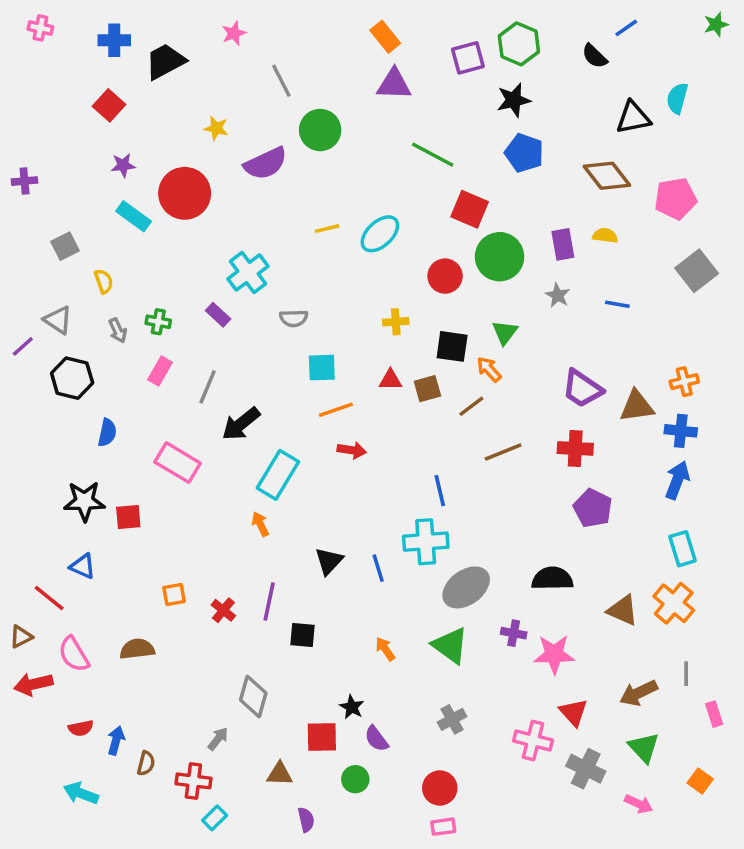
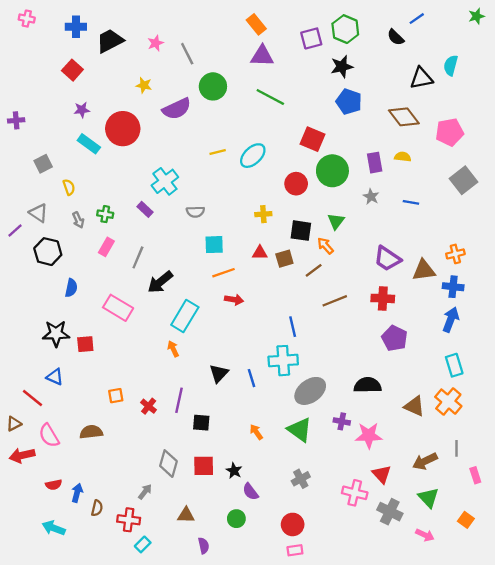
pink star: (234, 33) -> (156, 43), moved
green line: (433, 155) -> (270, 97), moved
red square: (322, 737) -> (204, 466), moved

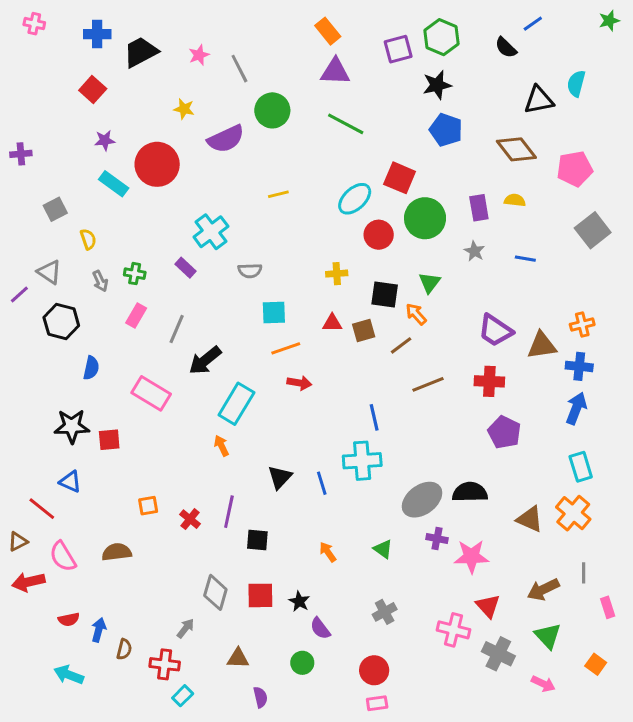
cyan ellipse: (253, 156) -> (355, 199), moved
gray ellipse: (310, 391) -> (422, 500), moved
green triangle: (300, 430) -> (383, 549), size x0.6

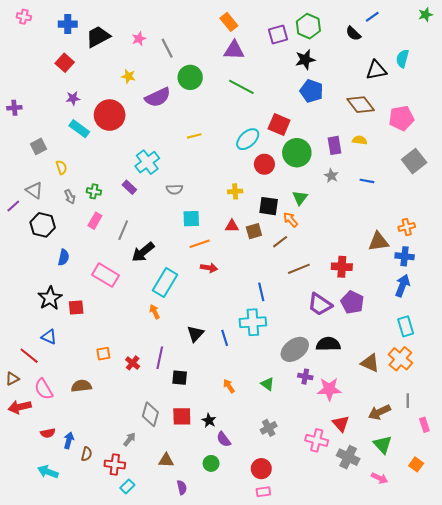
purple trapezoid: (495, 330) -> (320, 304), moved
black star: (72, 426) -> (50, 298), turned -30

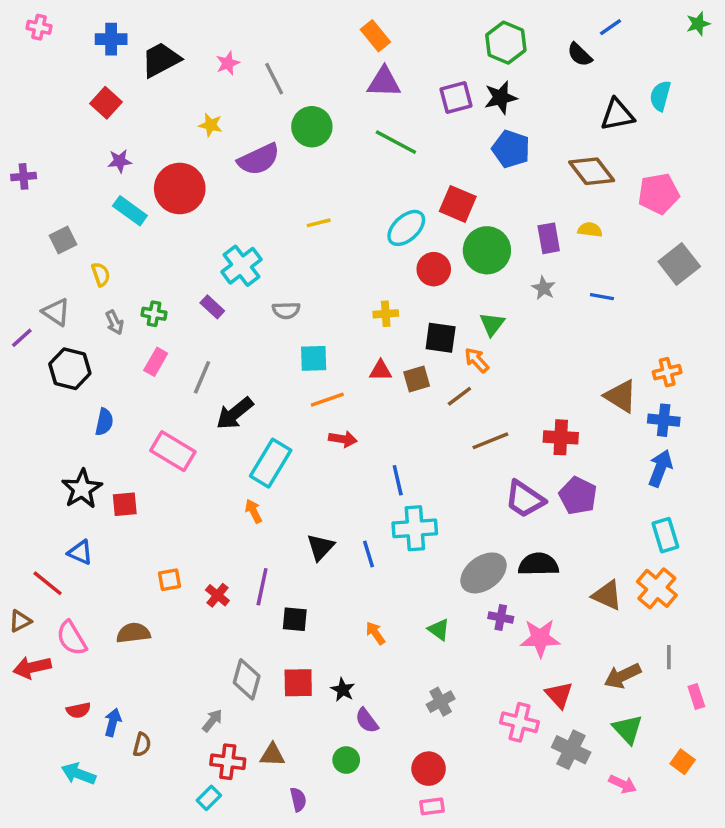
purple square: (278, 35) -> (456, 98), moved
brown triangle: (378, 242) -> (621, 396), turned 40
blue line: (261, 292) -> (398, 480), moved
red cross: (115, 464) -> (228, 762), moved

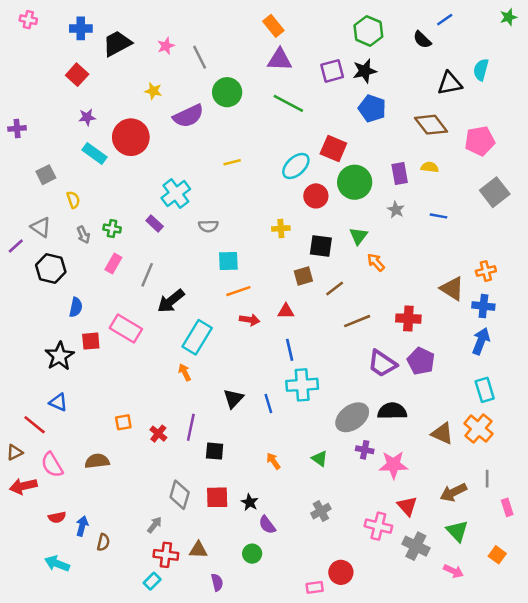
orange arrow: (477, 360) -> (376, 262), moved
red triangle: (381, 370) -> (286, 311), moved
red square: (125, 504) -> (91, 341), moved
red circle: (429, 769) -> (341, 572), moved

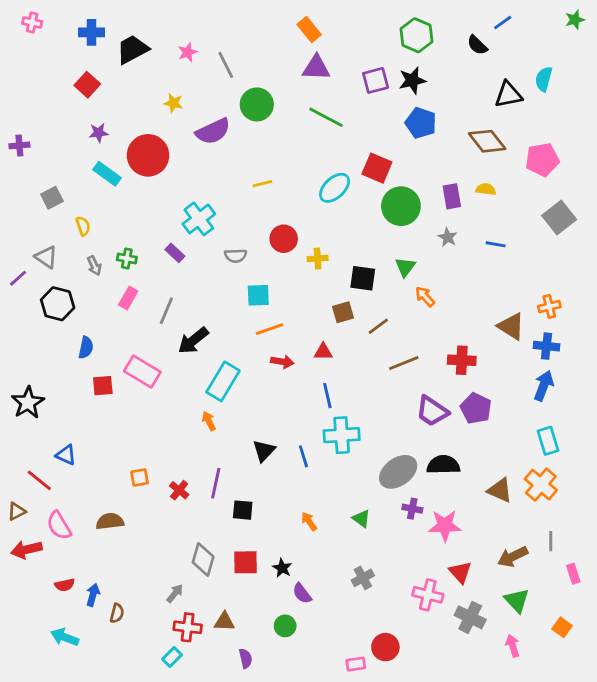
red circle: (316, 196) -> (284, 239), moved
black star: (60, 356) -> (28, 403), moved
pink arrow: (453, 571) -> (513, 646), turned -132

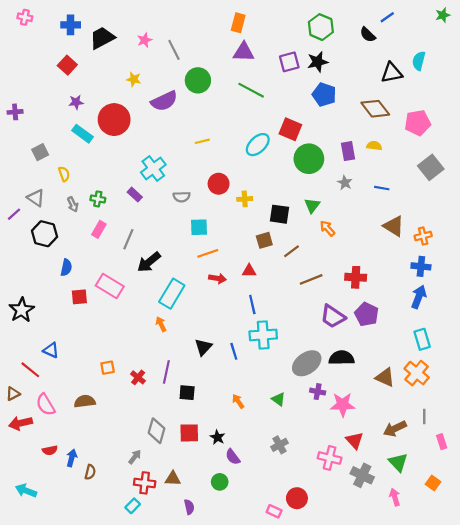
orange rectangle: (309, 30) -> (238, 23), turned 54
brown triangle: (511, 326) -> (394, 226), moved
cyan arrow: (65, 637) -> (26, 491), moved
pink rectangle: (356, 664) -> (274, 511), turned 32

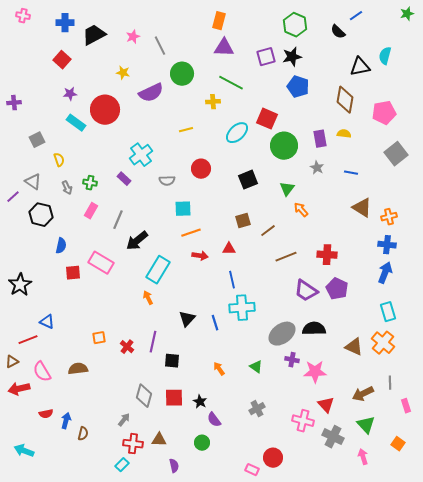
brown diamond: (375, 109) -> (345, 100), turned 48
yellow cross: (245, 199) -> (213, 102), moved
black square: (280, 214) -> (248, 180), moved, turned -30
red line: (30, 370) -> (28, 340), turned -60

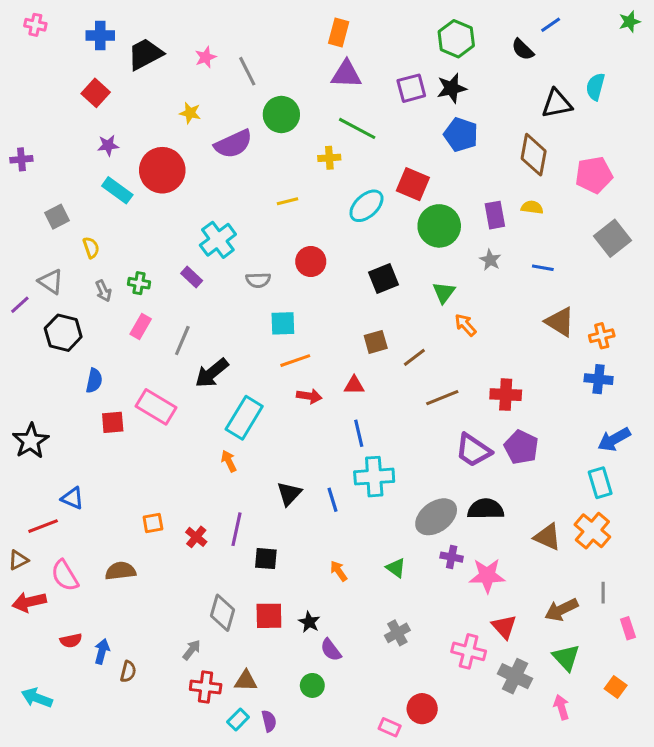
blue arrow: (385, 273) -> (614, 439), moved, turned -140
cyan rectangle: (122, 465) -> (238, 719), moved

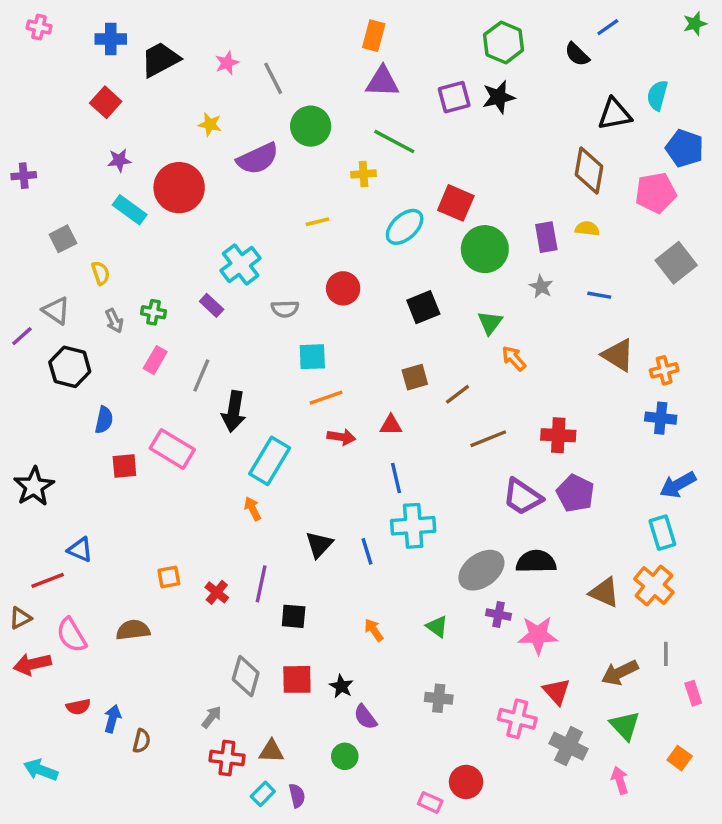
blue pentagon: (461, 135) -> (685, 148), moved
black arrow: (212, 373) -> (234, 411), turned -42
gray cross: (397, 633) -> (439, 698), turned 35

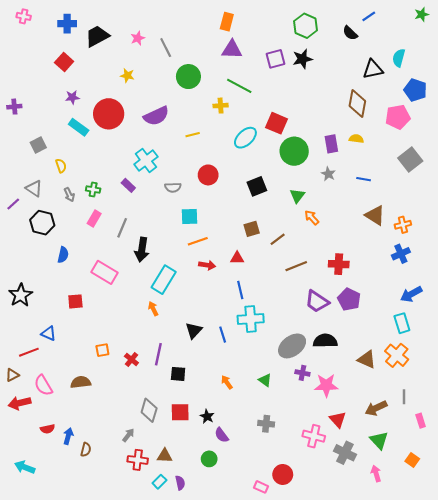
purple semicircle: (258, 159) -> (156, 116), moved
blue cross: (661, 418) -> (401, 254), turned -30
red square: (124, 466) -> (75, 301), moved

